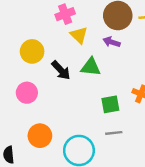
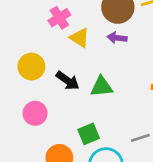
green triangle: (91, 67) -> (102, 87), moved
green square: (110, 104) -> (89, 134), moved

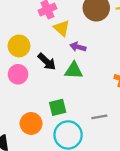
purple arrow: (117, 38) -> (78, 47), moved
pink circle: (35, 113) -> (18, 74), moved

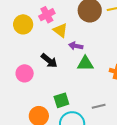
yellow circle: (19, 46) -> (23, 24), moved
green triangle: (74, 71) -> (85, 64), moved

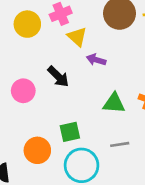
green triangle: (85, 64) -> (114, 103), moved

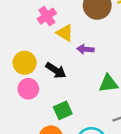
yellow circle: (27, 24) -> (25, 63), moved
green square: (70, 132) -> (63, 110), moved

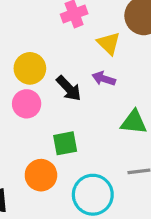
yellow triangle: (65, 33) -> (109, 43), moved
purple arrow: (85, 49) -> (104, 79), moved

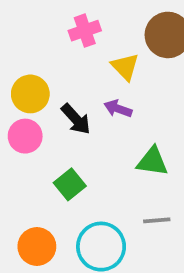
green square: (65, 143) -> (70, 184), turned -30
orange circle: (41, 175) -> (37, 246), moved

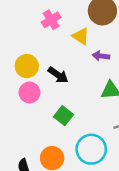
purple arrow: (118, 109) -> (101, 56), moved

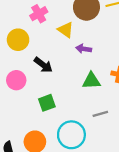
yellow circle: (27, 66) -> (18, 40), moved
green square: (63, 116) -> (47, 103), turned 30

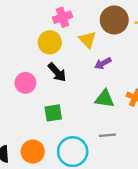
yellow circle: (18, 40) -> (50, 42), moved
purple arrow: (84, 49) -> (103, 63), turned -48

